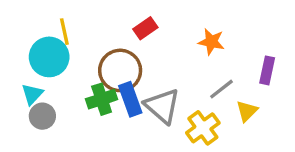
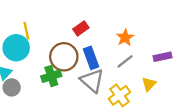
orange star: (211, 42) -> (125, 38), turned 30
purple rectangle: (267, 70) -> (163, 57), turned 66
gray line: (221, 89) -> (125, 61), moved
blue rectangle: (130, 99) -> (91, 58), moved

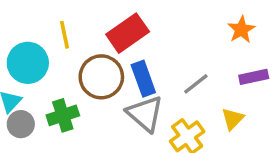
red rectangle: (81, 28) -> (128, 33), size x1.6
yellow line: (26, 31) -> (65, 35), moved
orange star: (125, 38) -> (241, 30), moved
green cross: (51, 76) -> (63, 115), moved

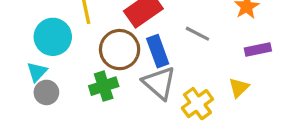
gray line: (196, 84) -> (197, 34), moved, turned 65
green cross: (63, 115) -> (104, 86), moved

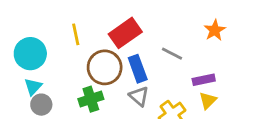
cyan circle: (53, 37) -> (30, 54), moved
purple rectangle: (258, 50) -> (204, 80), moved
gray triangle: (159, 83) -> (139, 96), size x0.7

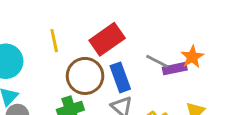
orange star: (215, 30) -> (192, 57), moved
purple rectangle: (204, 80) -> (175, 69), moved

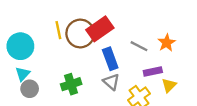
purple rectangle: (175, 69) -> (153, 71), moved
brown circle: (85, 76) -> (80, 33), moved

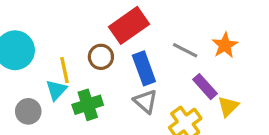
yellow line: (58, 30) -> (65, 70), moved
brown circle: (80, 33) -> (101, 57), moved, size x0.6
purple rectangle: (153, 71) -> (205, 87), turned 60
cyan triangle: (23, 74) -> (56, 90), moved

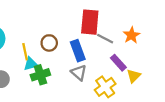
red rectangle: (129, 25) -> (90, 22), moved, turned -50
cyan triangle: (56, 90) -> (31, 64), moved, turned 32

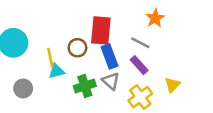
red rectangle: (90, 22) -> (101, 30), moved
orange star: (132, 35) -> (155, 18), moved
purple rectangle: (118, 63) -> (139, 65), moved
green cross: (40, 75) -> (85, 86), moved

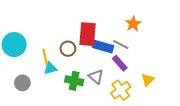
blue rectangle: (110, 56) -> (103, 47), moved, turned -54
green cross: (85, 86) -> (74, 81), turned 30

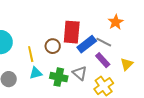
blue rectangle: (103, 47) -> (87, 44), turned -54
cyan triangle: (50, 68) -> (36, 73), moved
yellow triangle: (148, 80) -> (127, 64), moved

